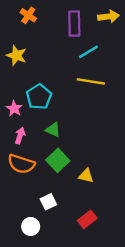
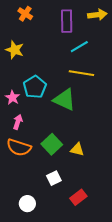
green triangle: (53, 130) -> (64, 100), moved, size x1.6
yellow triangle: (86, 176) -> (77, 150), moved
white square: (48, 202) -> (54, 178), moved

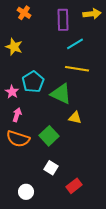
yellow triangle: (77, 150) -> (75, 118), moved
white square: (54, 178) -> (51, 168), turned -32

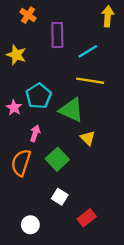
yellow arrow: (92, 14) -> (108, 16), turned -78
purple rectangle: (63, 20) -> (57, 35), moved
pink arrow: (17, 115) -> (35, 133), moved
yellow triangle: (75, 118) -> (88, 138), turned 32
orange semicircle: (18, 139) -> (21, 163), turned 90

